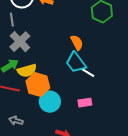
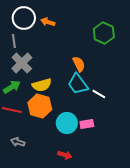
yellow semicircle: (27, 71) -> (42, 85), moved
white line: (88, 73) -> (99, 94), moved
cyan circle: (50, 102) -> (67, 123), moved

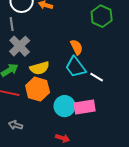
pink rectangle: (87, 124) -> (85, 107), size x1.5

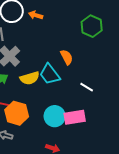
cyan trapezoid: (76, 67) -> (50, 74), moved
orange hexagon: (38, 89) -> (17, 113), moved

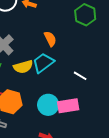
orange semicircle: (67, 57) -> (50, 39), moved
cyan trapezoid: (50, 74) -> (43, 63), turned 90

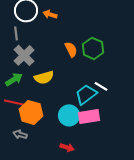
green hexagon: (85, 15) -> (93, 48), moved
cyan trapezoid: (43, 63) -> (86, 94), moved

